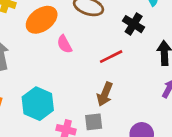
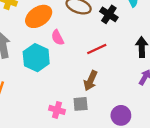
black cross: (134, 24) -> (109, 14), moved
cyan hexagon: (38, 104) -> (36, 58), moved

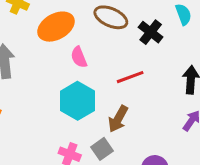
cyan hexagon: (36, 58) -> (77, 101), moved
gray square: (81, 104) -> (102, 149), turned -35

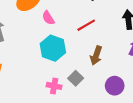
brown arrow: (118, 119) -> (96, 55), moved

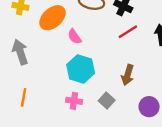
red line: (86, 25) -> (128, 32), moved
pink cross: (54, 86) -> (74, 101), moved

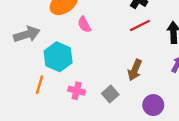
gray arrow: (20, 52) -> (27, 34), turned 85
cyan hexagon: (81, 69) -> (58, 57), moved
orange line: (24, 97) -> (39, 85), moved

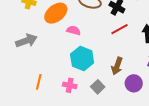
pink semicircle: (84, 25) -> (74, 30), turned 136
cyan hexagon: (58, 57) -> (82, 59), moved
purple circle: (153, 105) -> (134, 83), moved

